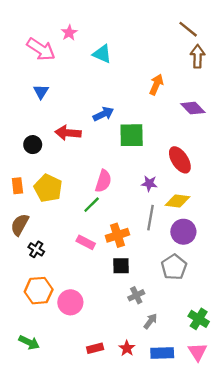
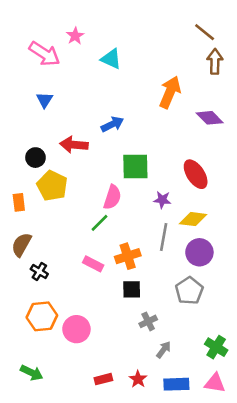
orange arrow: (156, 85) -> (170, 92), size x1.4
green square: (132, 135) -> (135, 166), moved
yellow pentagon: (48, 188) -> (52, 186), moved
pink triangle: (198, 352) -> (215, 383), turned -48

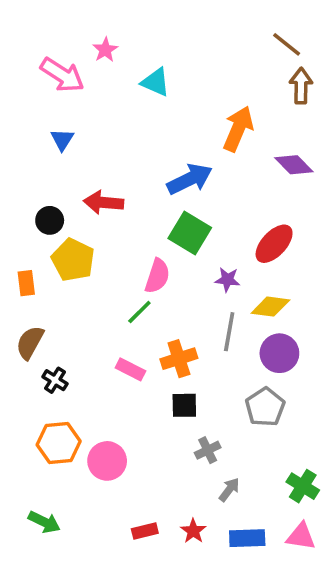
blue arrow: (112, 124) -> (190, 179), moved, size x1.4
green square: (135, 166) -> (190, 233), turned 32
red ellipse: (196, 174) -> (274, 244), turned 76

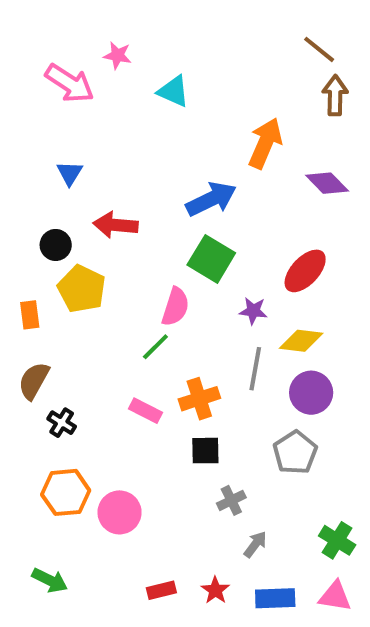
pink star: (105, 50) -> (118, 55), turned -30
blue triangle: (62, 140) -> (70, 173), moved

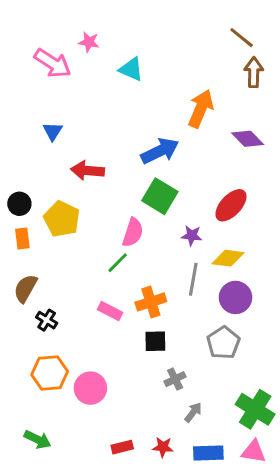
black circle: (56, 245) -> (19, 204), moved
green cross: (337, 540) -> (255, 409), size x1.4
red star: (215, 590) -> (163, 447), turned -30

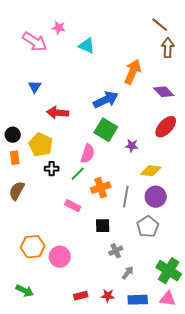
red ellipse: (231, 205) -> (166, 127), moved
purple star: (192, 235) -> (132, 146), moved
gray line: (193, 279) -> (126, 197), moved
orange cross: (151, 302) -> (101, 188), moved
black cross: (47, 320) -> (52, 169), moved, turned -32

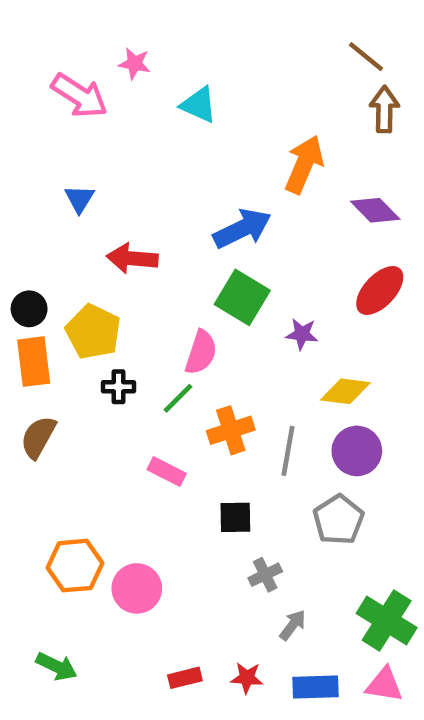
orange rectangle: (15, 158) -> (34, 362), size x1.5

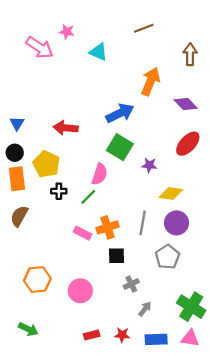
brown line: (366, 57) -> (144, 28), moved, turned -60
blue triangle: (79, 199) -> (17, 123), moved
orange cross: (231, 430) -> (107, 227), moved
pink circle: (137, 588) -> (80, 291), moved

